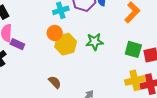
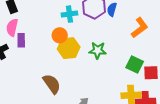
purple rectangle: (17, 44) -> (21, 40), turned 56
brown semicircle: (55, 82) -> (52, 84), size x1.5

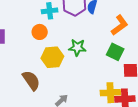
yellow hexagon: (69, 48) -> (52, 57), moved
green square: (135, 64) -> (115, 52), moved

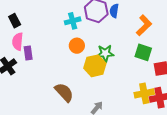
orange circle: (40, 32) -> (77, 46), moved
yellow hexagon: (52, 57) -> (95, 66), moved

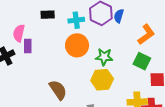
black rectangle: (15, 21) -> (48, 15), moved, turned -72
orange circle: (77, 46) -> (77, 45), size x1.5
yellow hexagon: (95, 66) -> (102, 80), moved

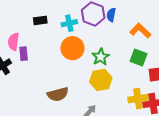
orange L-shape: (146, 34) -> (140, 31), turned -95
green star: (104, 57) -> (101, 57), turned -30
brown semicircle: (58, 90) -> (58, 94), turned 115

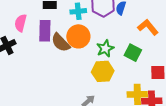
purple rectangle: (24, 54) -> (45, 31), moved, size x1.5
green square: (139, 58) -> (133, 53), moved
brown semicircle: (58, 94) -> (61, 43), moved, turned 55

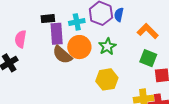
purple rectangle: (45, 31) -> (57, 34), moved
green star: (105, 49) -> (107, 46), moved
green square: (133, 53) -> (148, 58), moved

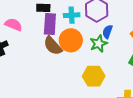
blue semicircle: (119, 15) -> (107, 32), moved
pink semicircle: (21, 39) -> (13, 25), turned 96

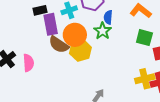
pink semicircle: (13, 25) -> (28, 63), moved, turned 78
yellow hexagon: (94, 76) -> (80, 50), moved

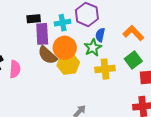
green square: (144, 38) -> (133, 60), turned 30
yellow cross: (145, 79) -> (105, 69), moved

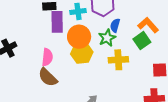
brown semicircle: (47, 55) -> (48, 77), moved
green square: (133, 60) -> (142, 41), moved
pink semicircle: (15, 69) -> (47, 57), moved

